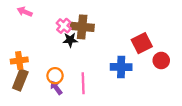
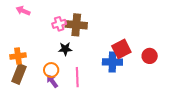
pink cross: (64, 26) -> (59, 24), turned 32
black star: (70, 40) -> (65, 49), moved
red square: (142, 43) -> (121, 49), moved

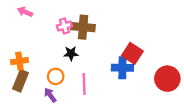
red square: (121, 49) -> (132, 53), turned -30
red circle: (150, 56) -> (167, 79), moved, size x1.5
purple arrow: (52, 81) -> (50, 95), moved

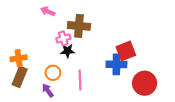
pink arrow: (25, 12) -> (48, 11), moved
pink cross: (64, 26) -> (63, 38), moved
red square: (132, 53) -> (126, 51), turned 36
red circle: (167, 79) -> (145, 83), moved

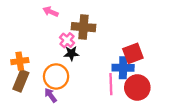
pink cross: (63, 38) -> (67, 40), turned -32
orange circle: (53, 73) -> (56, 76), size x1.5
pink line: (80, 80) -> (111, 84), moved
red circle: (145, 83) -> (137, 87), moved

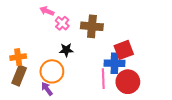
brown cross: (83, 27) -> (92, 26), moved
pink cross: (67, 40) -> (62, 23), moved

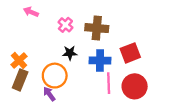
pink arrow: (47, 11) -> (31, 12), moved
orange cross: (18, 57) -> (19, 60), turned -35
blue cross: (115, 63) -> (100, 60), moved

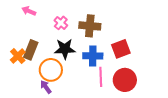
black star: (70, 53) -> (65, 49), size x1.5
brown rectangle: (20, 80) -> (31, 50), moved

